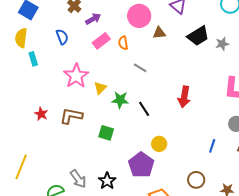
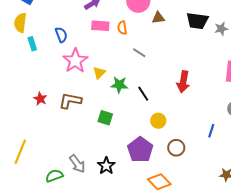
black trapezoid: (198, 36) -> (197, 21), turned 40
blue semicircle: (62, 37) -> (61, 35), moved
pink rectangle: (101, 41) -> (100, 26), turned 42
yellow circle: (159, 144) -> (158, 121), moved
brown circle: (196, 180) -> (176, 148), moved

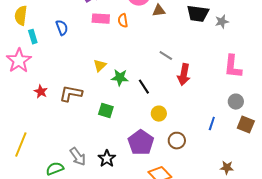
gray line: (139, 53) -> (166, 56), moved
pink star: (75, 61) -> (19, 61), moved

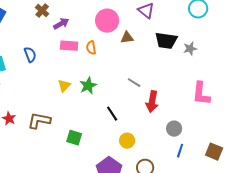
yellow triangle: (100, 66) -> (64, 86), moved
green star: (120, 78) -> (88, 86), moved, turned -30
gray circle: (236, 102) -> (174, 129), moved

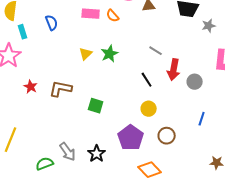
orange semicircle: (91, 48) -> (113, 16), turned -32
gray star: (190, 49) -> (209, 26), moved
black line: (112, 114) -> (147, 80), moved
gray circle: (174, 129) -> (195, 82), moved

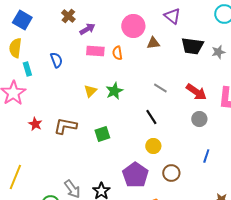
orange semicircle: (113, 16) -> (117, 53), turned 32
gray star: (209, 26) -> (218, 52), moved
red arrow: (174, 70) -> (196, 92), moved, turned -65
green square: (96, 106) -> (102, 134), moved, turned -35

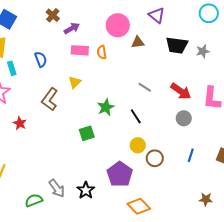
yellow triangle: (90, 91) -> (75, 82), moved
green star: (114, 91) -> (106, 107), moved
brown L-shape: (65, 126) -> (50, 99), moved, turned -65
brown circle: (171, 173) -> (155, 158), moved

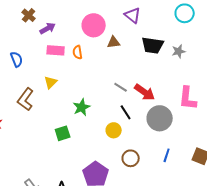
red arrow: (181, 91) -> (145, 92), moved
black line: (136, 116) -> (126, 112), moved
gray circle: (184, 118) -> (160, 118), size x1.6
yellow circle: (138, 145) -> (114, 130), moved

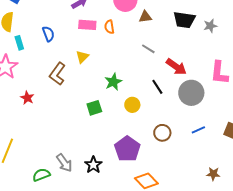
gray line: (121, 87) -> (148, 49), moved
yellow circle: (114, 130) -> (132, 105), moved
blue line: (167, 155) -> (198, 130), turned 48

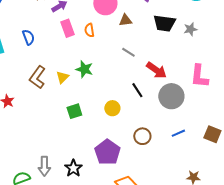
pink rectangle: (87, 25) -> (67, 28), turned 66
yellow triangle: (82, 57) -> (62, 77), moved
green star: (113, 82) -> (84, 69), moved, turned -30
gray arrow: (64, 163) -> (44, 166), turned 36

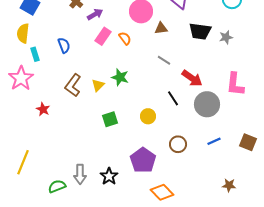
pink rectangle: (67, 28) -> (103, 36), turned 54
orange semicircle: (89, 30) -> (125, 38), turned 152

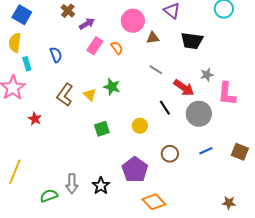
gray star: (226, 37) -> (207, 75), moved
yellow triangle: (98, 85) -> (90, 95), turned -32
brown star: (229, 185) -> (229, 203), moved

